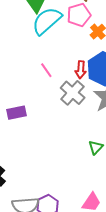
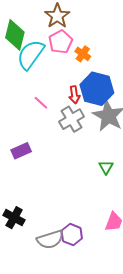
gray cross: (73, 93) -> (72, 119), turned 30

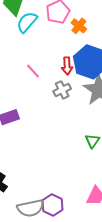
cyan semicircle: (31, 54) -> (27, 22), size x0.7
gray cross: (72, 119) -> (62, 90), size x0.7

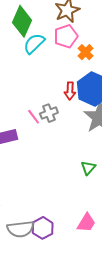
pink line: (33, 71) -> (34, 117), moved
gray cross: (62, 90) -> (49, 113), moved

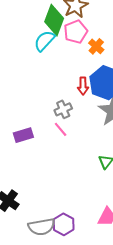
green diamond: (22, 21) -> (54, 20), moved
pink line: (34, 117) -> (61, 129), moved

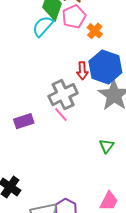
gray cross: (63, 109) -> (63, 95), size x1.6

